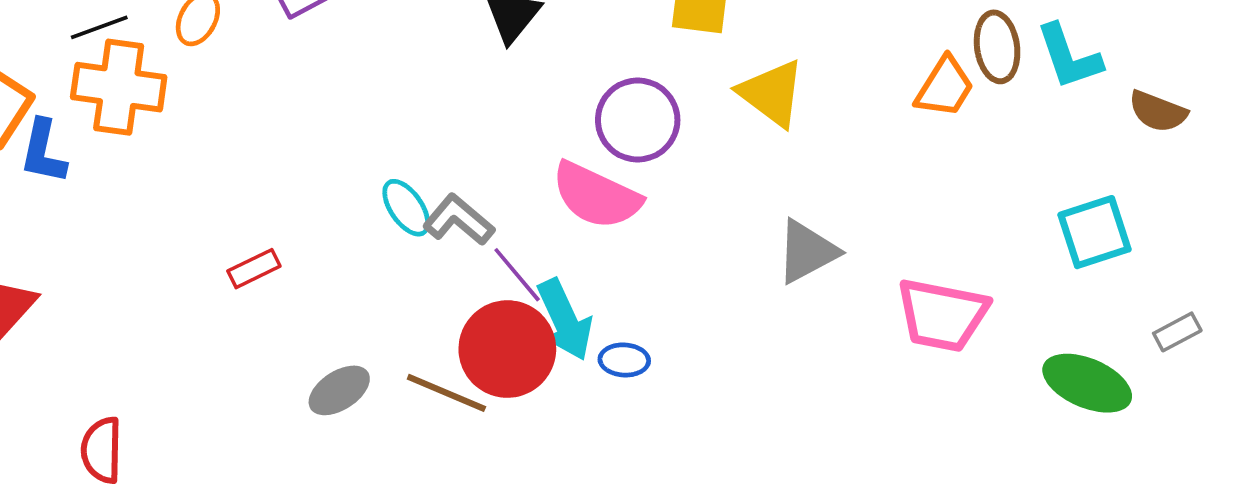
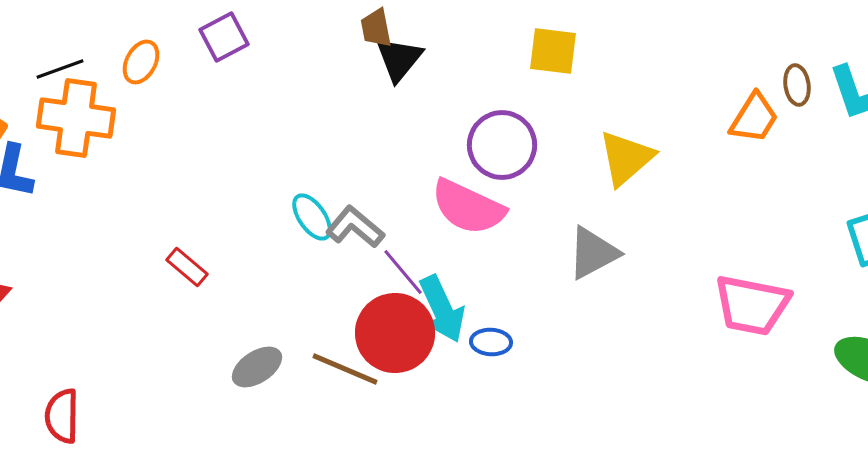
brown ellipse: (997, 47) -> (797, 85), size x0.7
yellow triangle: (772, 93) -> (626, 158), moved, turned 42
gray triangle: (807, 252) -> (593, 253), moved
red rectangle: (254, 269) -> (187, 267), turned 66

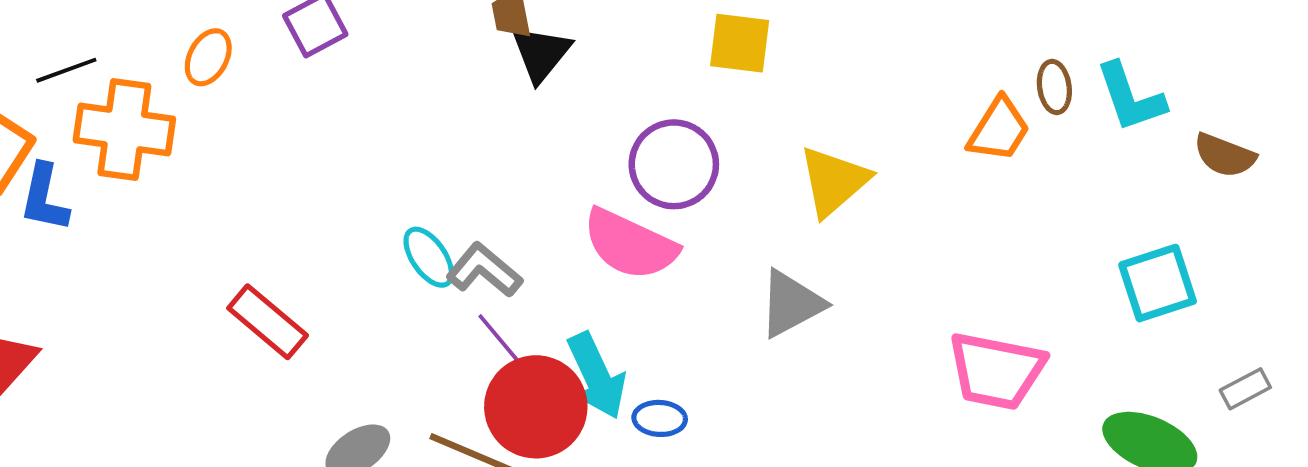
black line: (60, 69) -> (66, 70), moved
red rectangle: (187, 267) -> (268, 322), size x1.5
purple line: (403, 272) -> (502, 342), moved

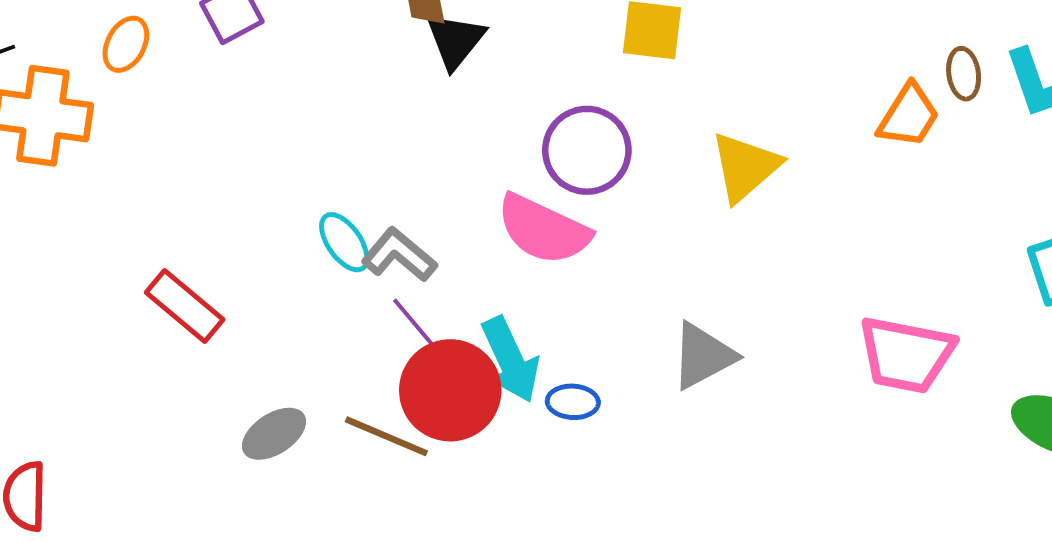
gray triangle: (791, 304) -> (703, 356), moved

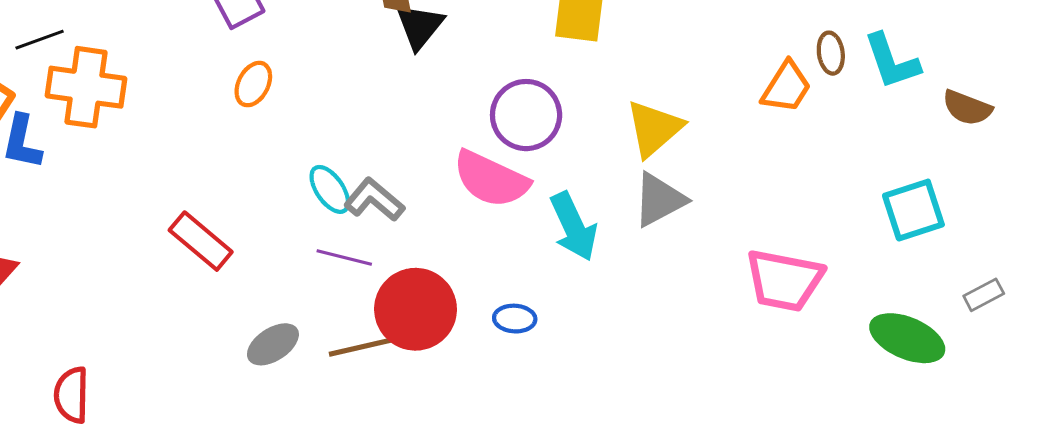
orange ellipse: (126, 44) -> (253, 84), moved
purple line: (417, 326) -> (344, 258), moved, turned -36
gray triangle: (703, 356) -> (659, 200), moved
cyan arrow: (510, 360) -> (574, 227), moved
brown line: (386, 436) -> (364, 346), turned -36

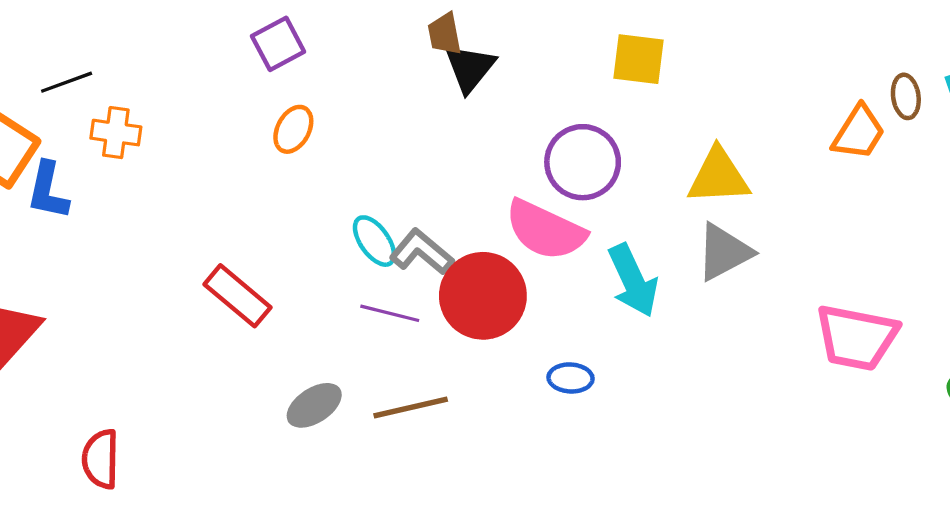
orange cross: (86, 87) -> (116, 133), size x0.6
yellow triangle: (654, 128) -> (718, 176), turned 38
red circle: (416, 309) -> (483, 296), moved

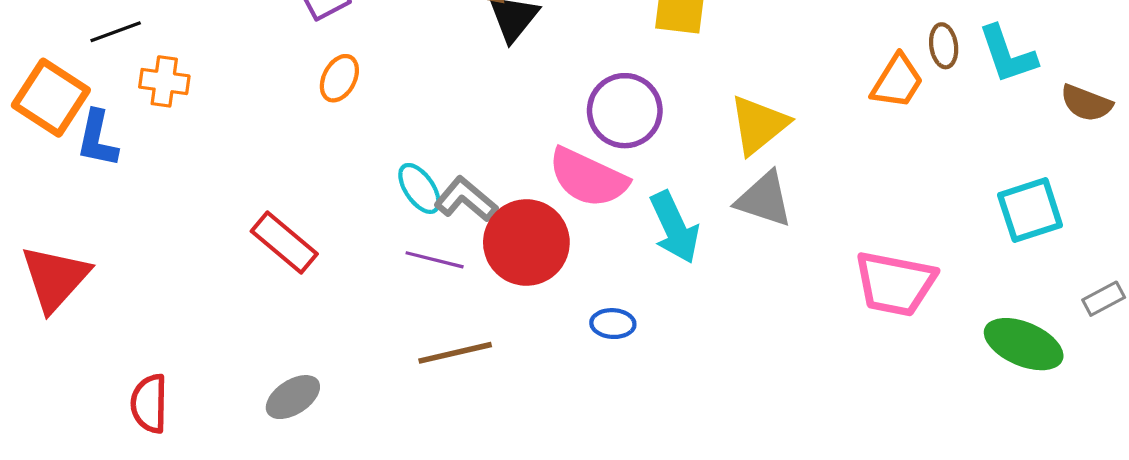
yellow triangle: (718, 176) -> (759, 125), turned -36
gray triangle: (724, 252) -> (764, 199), turned 46
gray ellipse: (314, 405) -> (293, 397), moved

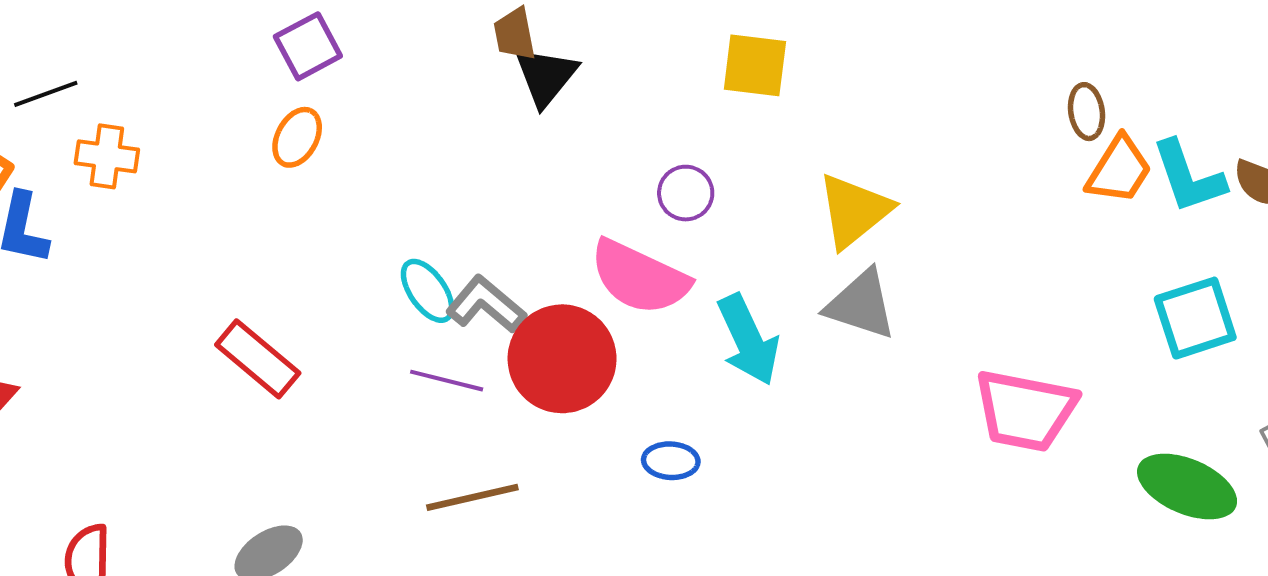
cyan L-shape: (1007, 54) -> (1188, 177), moved
orange ellipse: (339, 78) -> (297, 137), moved
orange trapezoid: (897, 81) -> (1119, 170), moved
purple circle: (625, 111) -> (686, 193), size x0.6

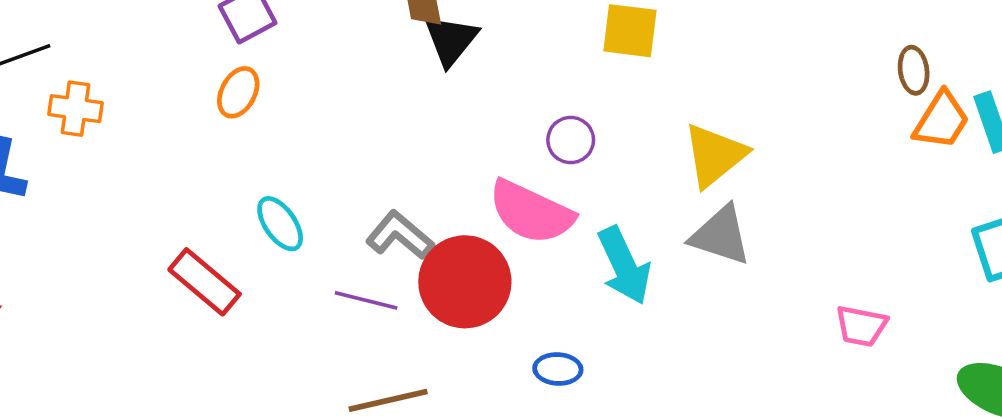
cyan ellipse: (428, 291) -> (280, 224), moved
pink trapezoid: (1025, 410) -> (861, 326), size x0.6

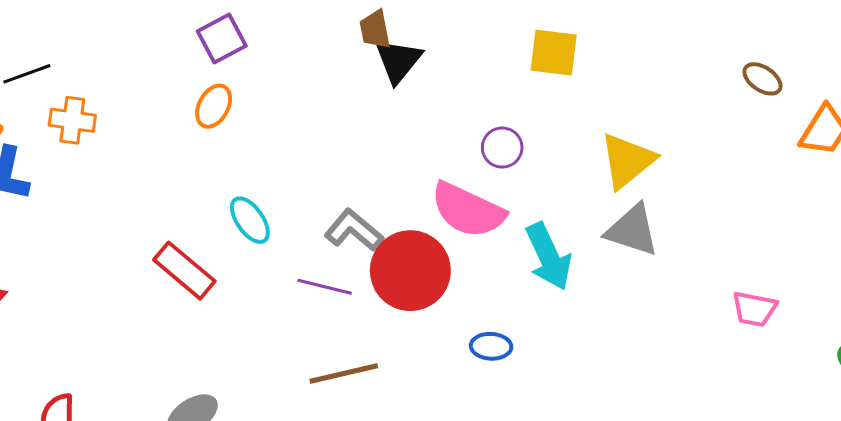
brown ellipse: (914, 70) -> (762, 79), moved, turned -48

